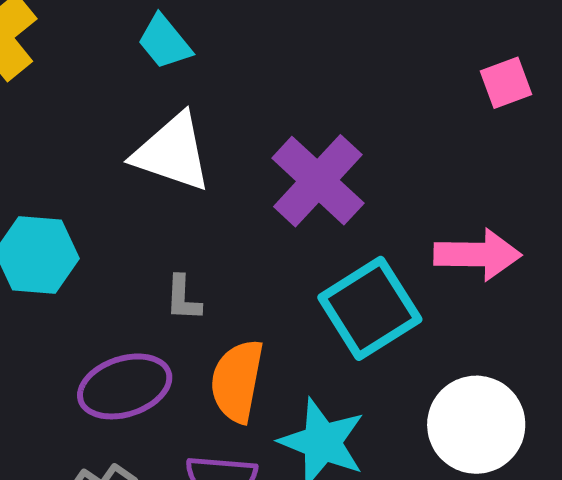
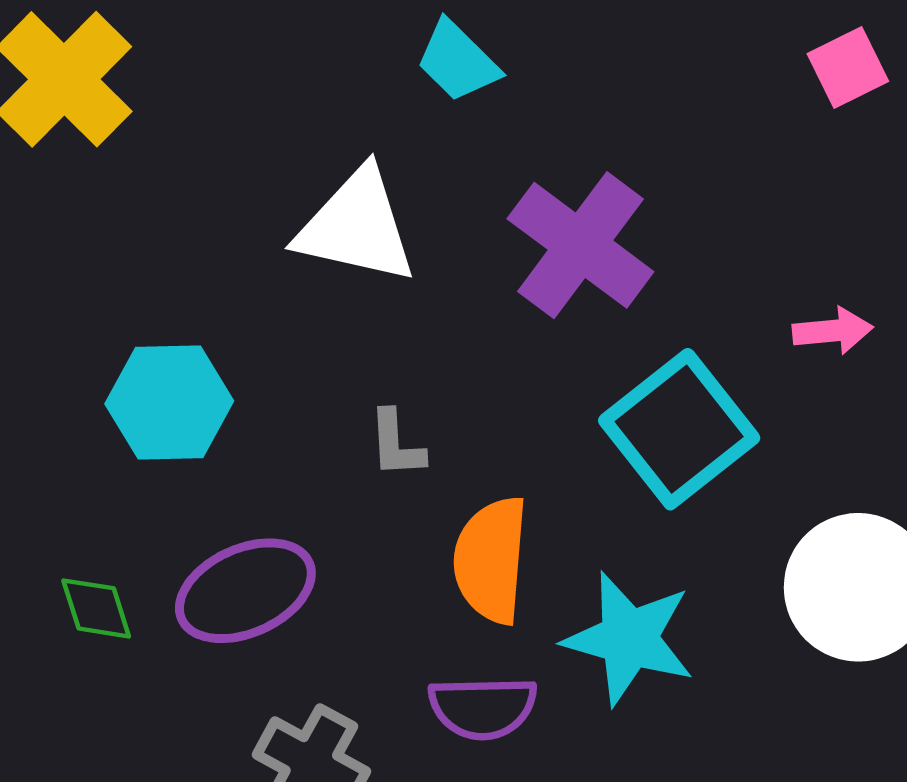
cyan trapezoid: (165, 42) -> (458, 61), moved
pink arrow: (478, 255) -> (833, 331), size x0.6
purple ellipse: (125, 386) -> (245, 591), moved

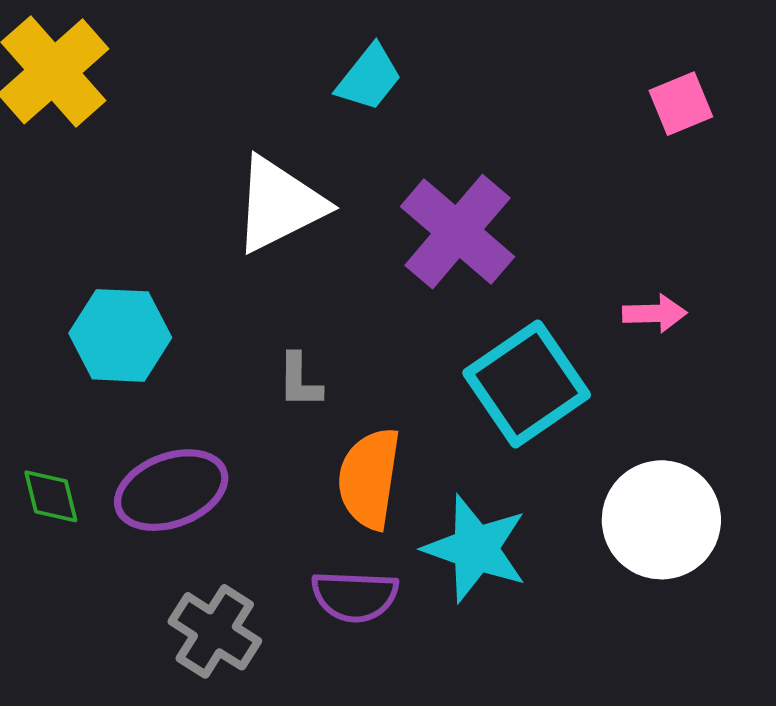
cyan trapezoid: (458, 61) -> (369, 78), turned -100
white triangle: (356, 226) -> (279, 204), turned -43

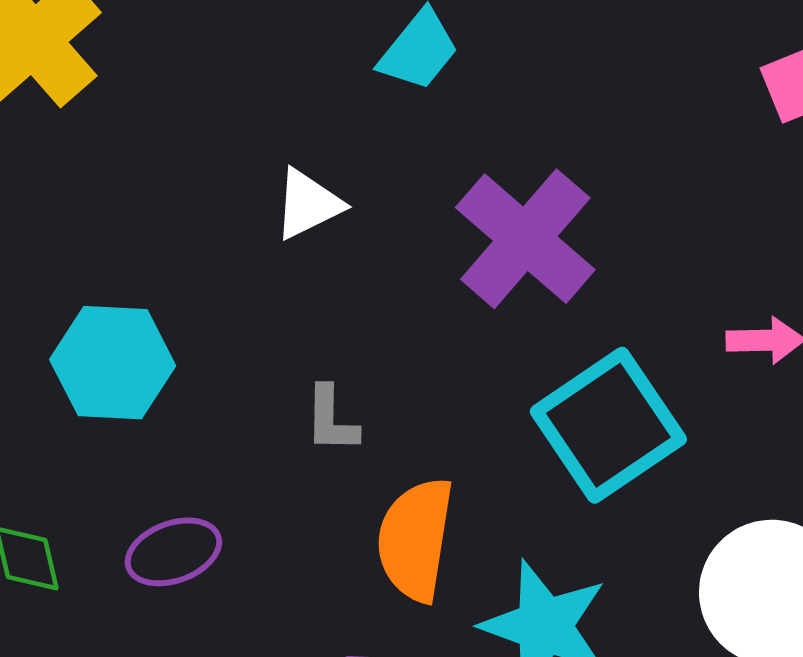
white triangle: (279, 204) -> (308, 204), size x0.6
purple ellipse: (171, 490) -> (173, 552), size x0.7

